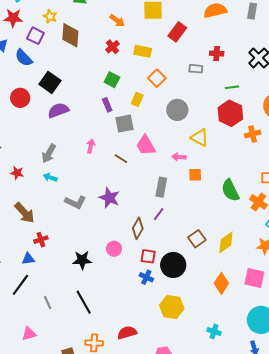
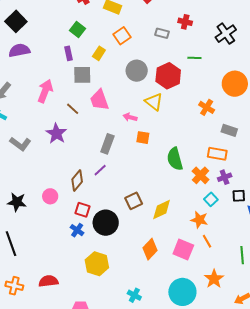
red hexagon: (230, 113) -> (168, 76), moved
orange cross: (253, 134) -> (207, 107), turned 35
pink arrow: (91, 146) -> (45, 91), size x1.6
purple star: (109, 198) -> (56, 133), moved

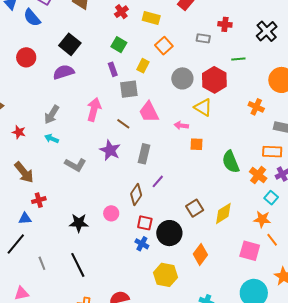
black square: (16, 21) -> (70, 44), moved
gray rectangle: (107, 144) -> (144, 154), moved
orange diamond: (150, 249) -> (200, 254), moved

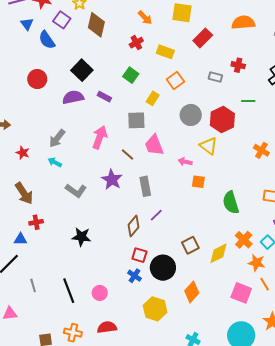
purple rectangle: (113, 69) -> (104, 97), moved, turned -48
gray rectangle: (144, 154) -> (145, 186), turned -30
orange cross: (258, 175) -> (244, 240), moved
pink circle: (111, 213) -> (100, 293), moved
black star: (79, 223) -> (81, 237), moved

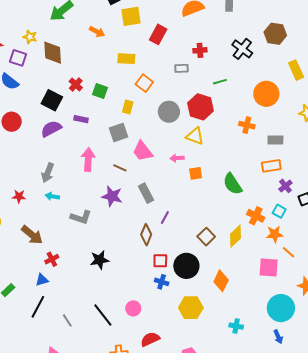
red cross: (136, 43) -> (76, 85), moved

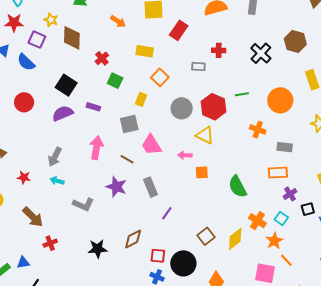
green line: (220, 82) -> (242, 94), moved
red cross: (76, 85) -> (102, 58), moved
orange star: (275, 234) -> (274, 241), turned -30
brown diamond: (146, 235) -> (133, 239), moved, turned 35
blue triangle: (42, 280) -> (23, 263), moved

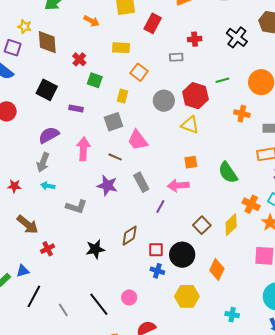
purple semicircle: (63, 113) -> (49, 135), moved
pink arrow: (185, 155) -> (178, 185), moved, size x1.5

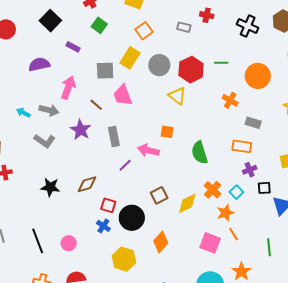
black cross: (237, 37) -> (248, 26), turned -30
yellow rectangle: (123, 96) -> (130, 58), moved, size x1.5
gray arrow: (43, 162) -> (49, 110), moved, turned -114

